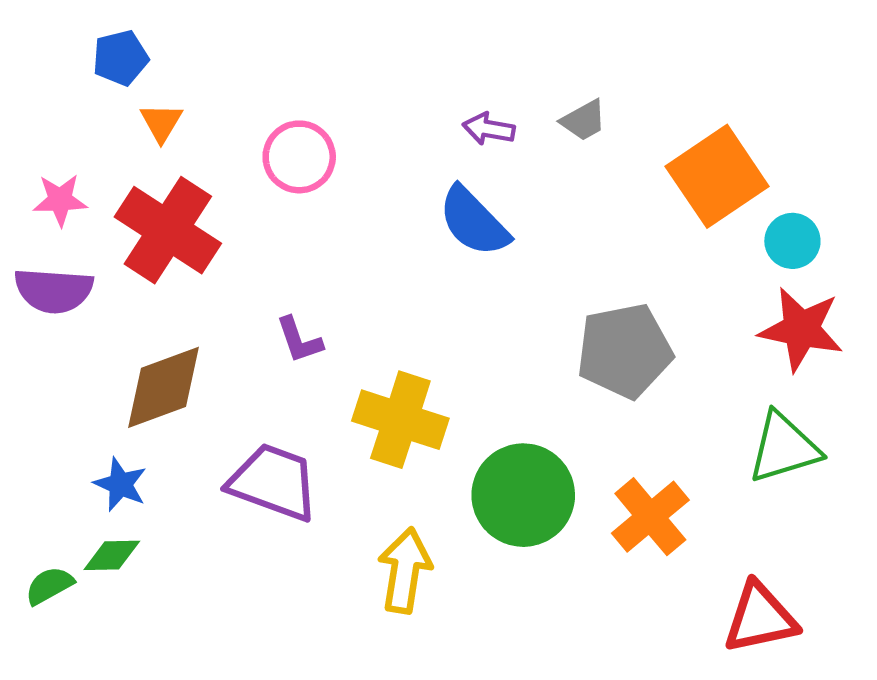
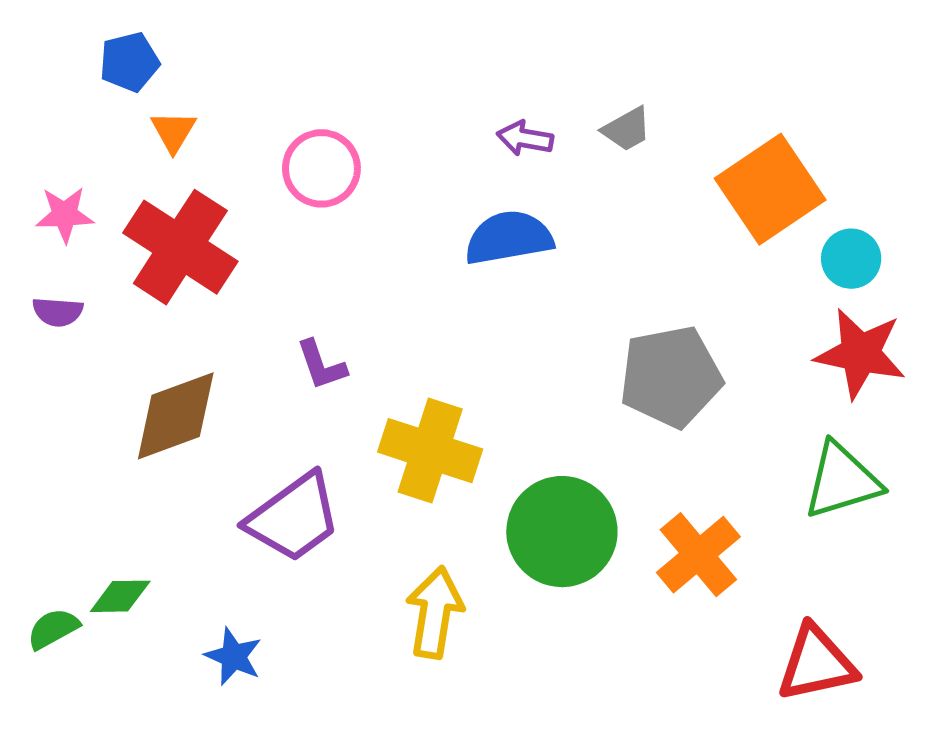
blue semicircle: (474, 222) -> (509, 238), turned 124
purple semicircle: (54, 290) -> (58, 312), size x0.6
purple trapezoid: (273, 482) -> (294, 518), turned 124
blue star: (120, 484) -> (234, 656), moved

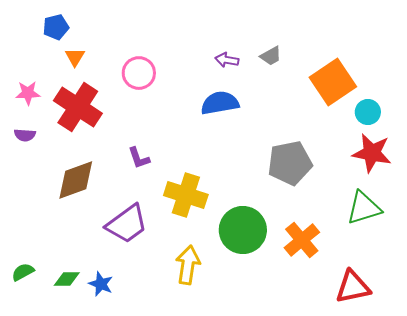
green diamond: (120, 596) -> (67, 279), moved

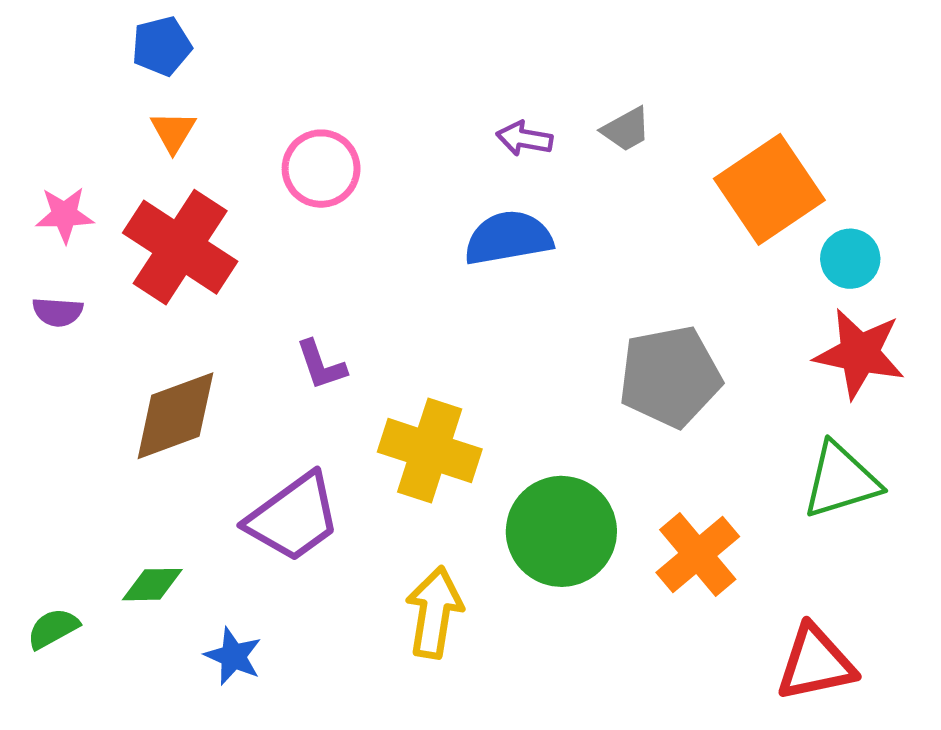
blue pentagon: (56, 27) -> (162, 46), moved
green diamond: (67, 279) -> (152, 585), moved

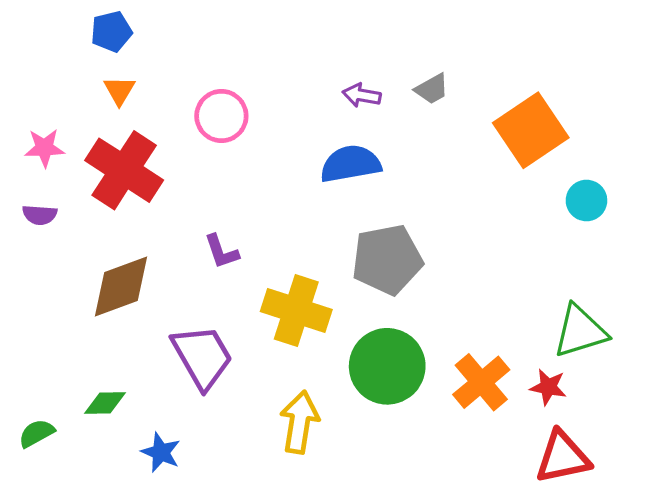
cyan circle: (850, 259) -> (586, 200), moved
red star: (859, 353) -> (548, 387), moved, size x0.6
gray pentagon: (670, 377) -> (387, 259), moved
purple trapezoid: (293, 518) -> (202, 357), turned -84

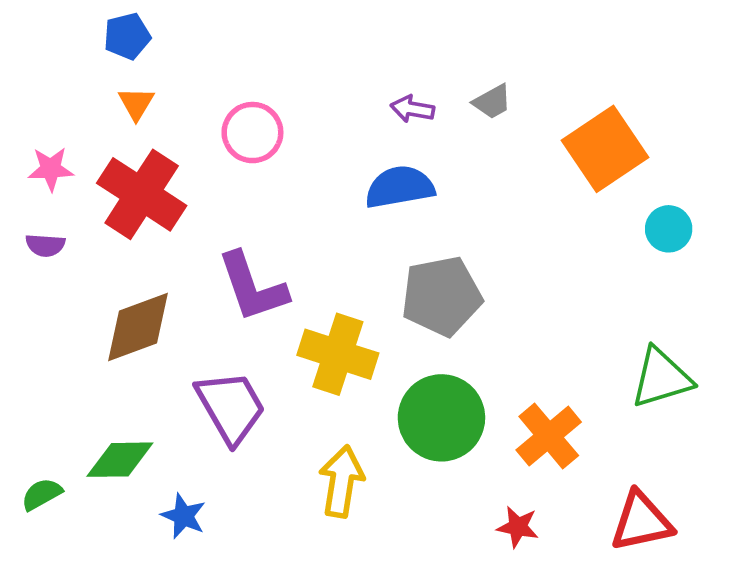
purple L-shape: (221, 252) -> (252, 287), size x1.8
red star: (548, 387) -> (518, 527), moved
green diamond: (105, 403) -> (120, 460), size x1.4

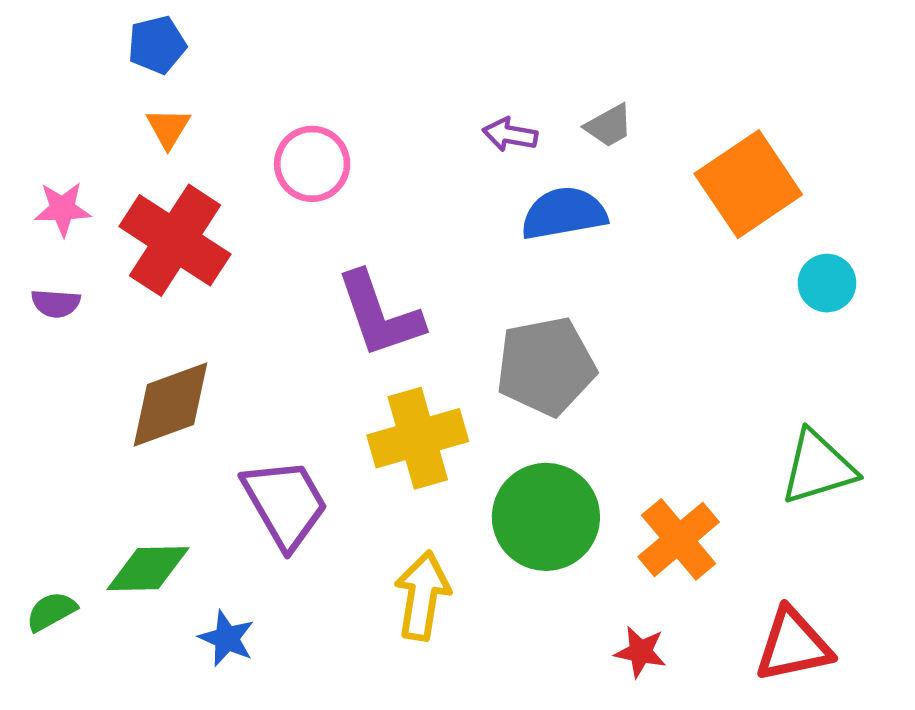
blue semicircle: (400, 187) -> (564, 213), moved
purple L-shape: (252, 287) -> (380, 315), moved
yellow cross: (338, 354) -> (418, 438), turned -34

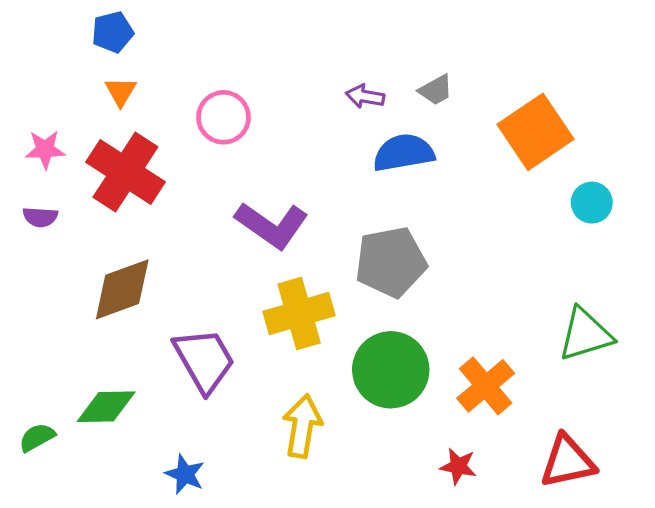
purple L-shape: (380, 315) -> (272, 225), turned -36
blue star: (227, 638) -> (185, 474), moved

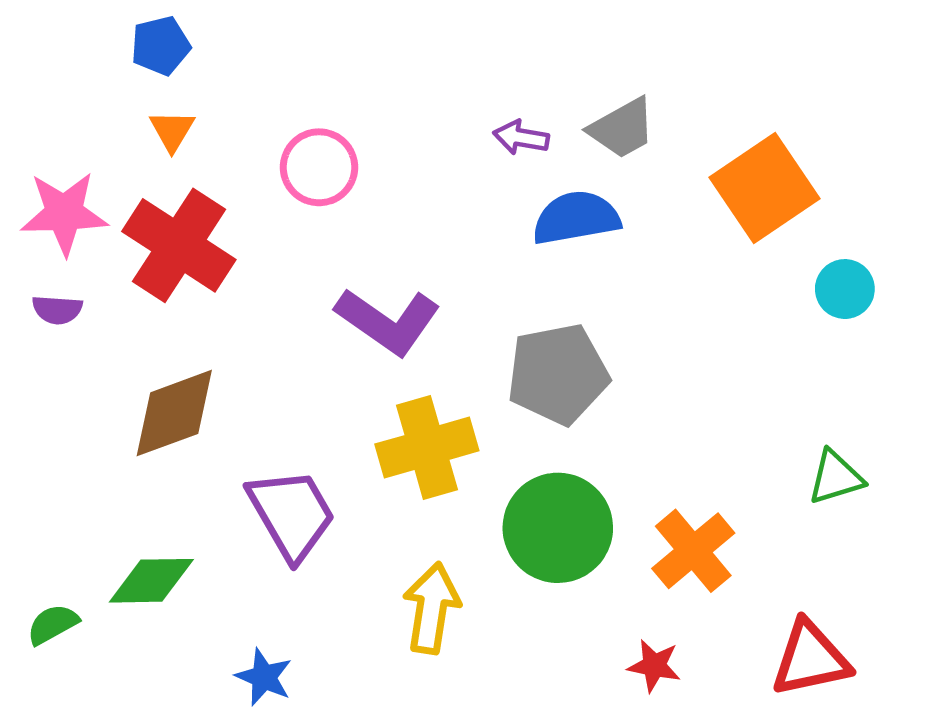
gray trapezoid: (436, 90) -> (622, 128), size x1.4
pink star: (45, 149) -> (64, 213), size x1.5
green triangle: (585, 334) -> (836, 477), size x0.7

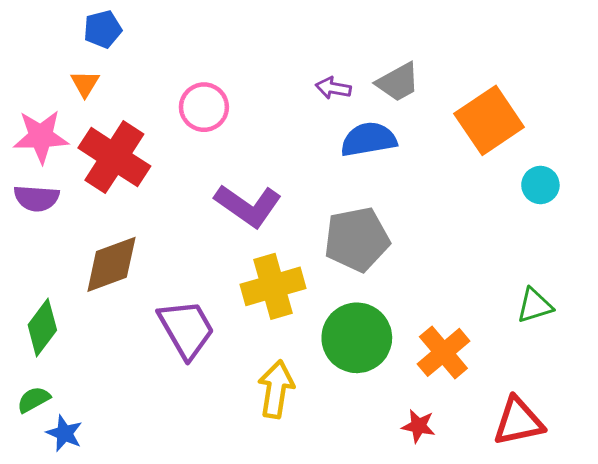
orange triangle: (172, 131) -> (85, 84), moved
purple semicircle: (57, 310) -> (36, 198), size x1.4
green diamond: (151, 581) -> (42, 328), moved, turned -52
blue star: (264, 677) -> (64, 433), moved

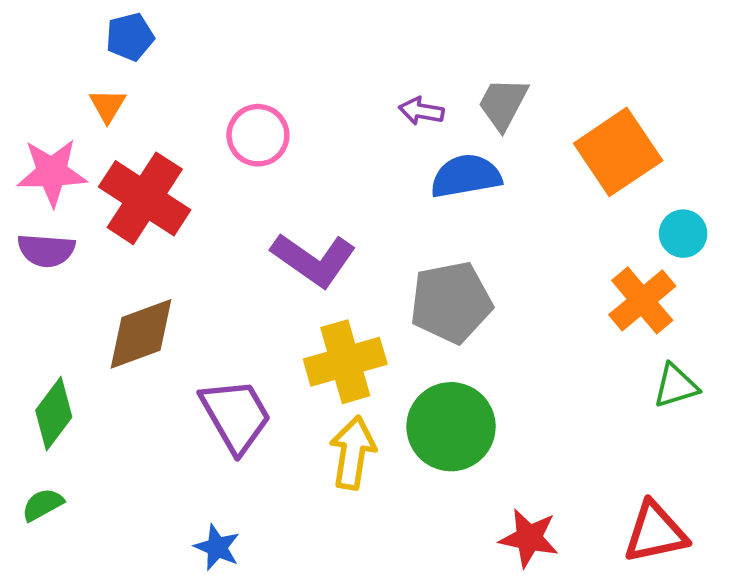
gray trapezoid: (398, 82) -> (503, 104), turned 147
orange cross: (443, 352) -> (642, 300), moved
yellow arrow: (276, 389) -> (353, 453), moved
red star: (418, 426) -> (529, 538), size x1.4
blue star: (64, 433) -> (217, 547), moved

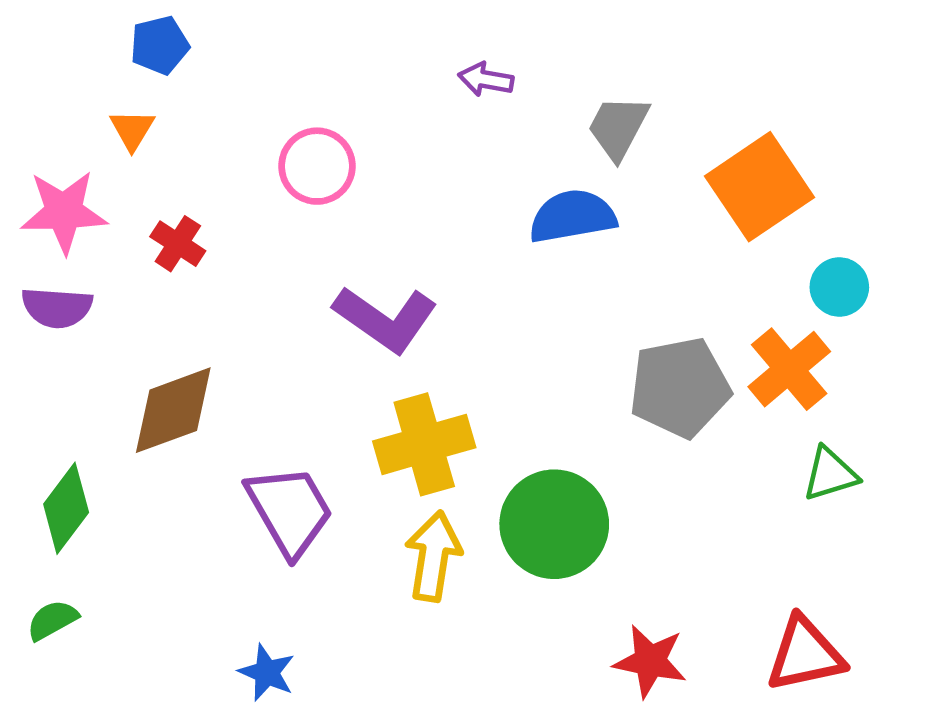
purple arrow: (421, 111) -> (486, 79), moved
red cross: (145, 198) -> (178, 244), size x0.5
gray pentagon: (451, 302) -> (680, 387), moved

